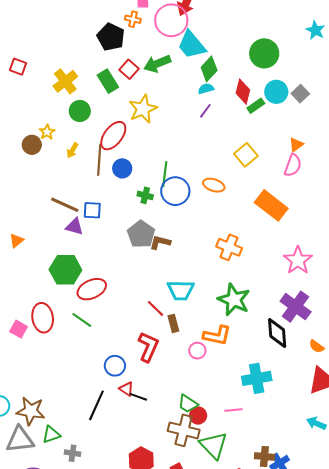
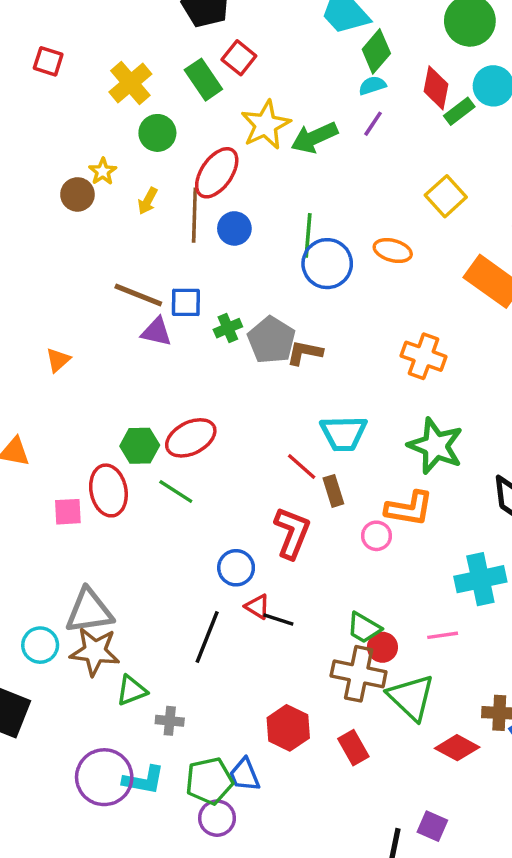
green arrow: (157, 64) -> (314, 138), moved
green cross: (145, 195) -> (228, 328), moved, turned -35
green hexagon: (65, 270) -> (140, 446), moved, size x0.7
pink square: (19, 329) -> (68, 512), turned -30
gray triangle: (20, 440) -> (89, 611), moved

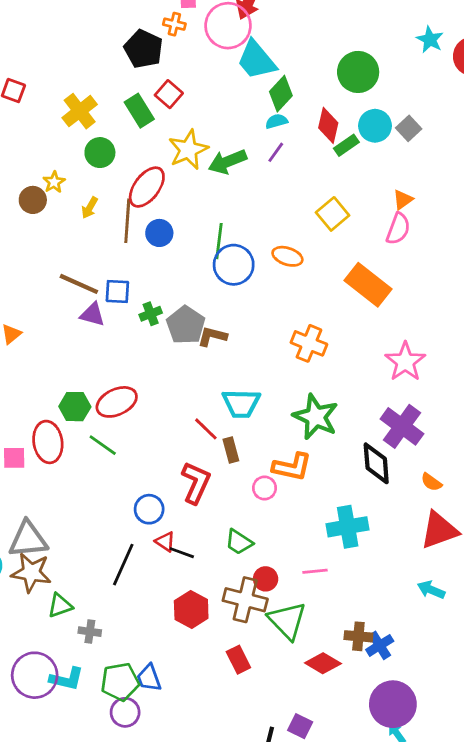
green trapezoid: (364, 628) -> (239, 542), moved
red hexagon: (288, 728) -> (191, 610), moved

